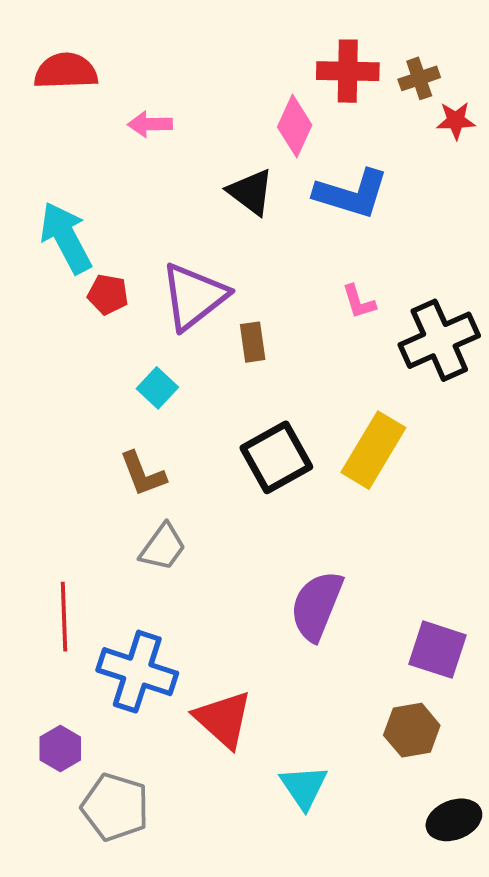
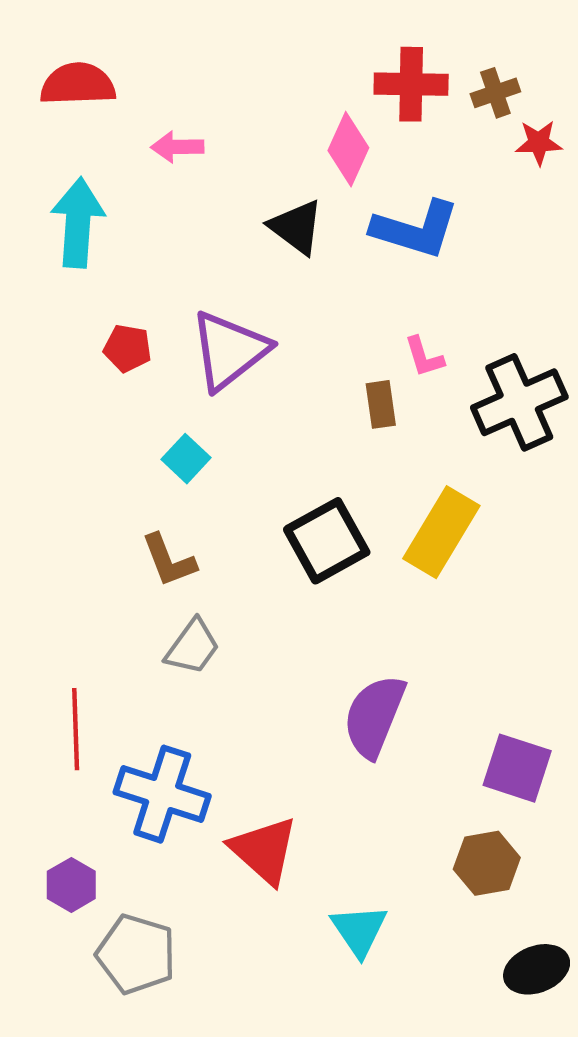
cyan arrow: (66, 238) -> (78, 223), moved, turned 32
brown rectangle: (253, 342) -> (381, 404), moved

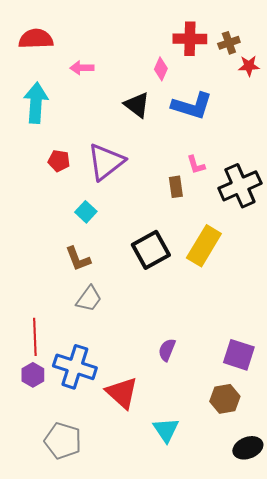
pink diamond: (348, 149) -> (161, 69), size x0.7
purple semicircle: (374, 716) -> (167, 350), moved, size x0.6
purple hexagon: (71, 885) -> (33, 375), moved

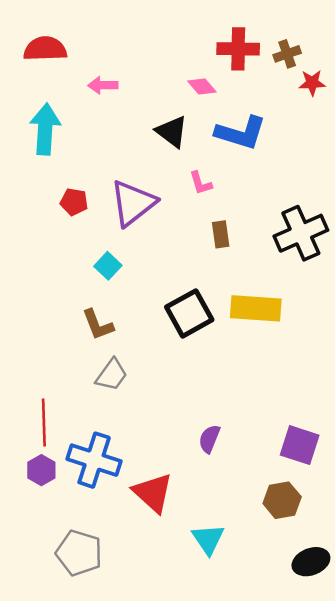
pink diamond: (161, 69) -> (202, 87), turned -65
pink L-shape: (196, 165) -> (201, 183), moved
yellow rectangle: (204, 246) -> (256, 308), turned 63

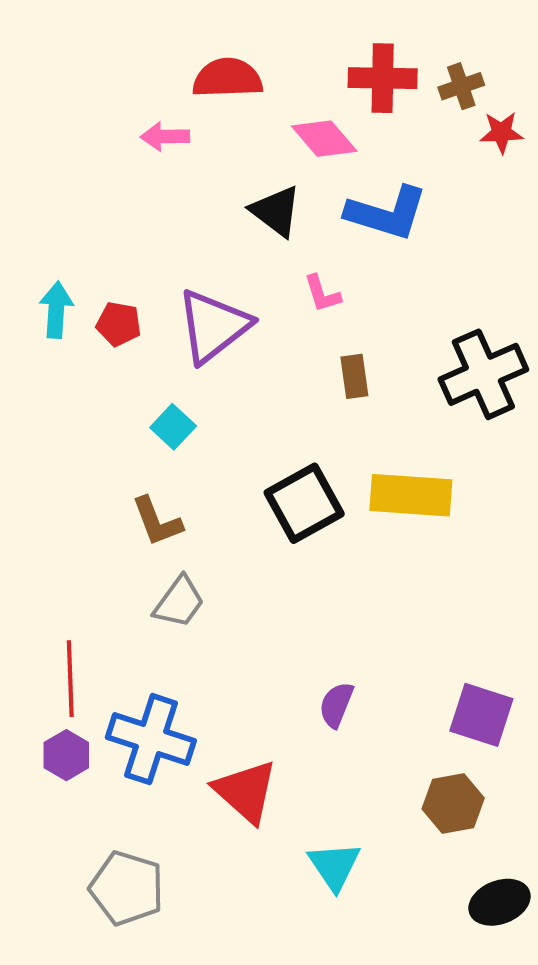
red semicircle: (45, 49) -> (227, 78), moved
pink diamond: (202, 87) -> (324, 139), size x1.4
cyan arrow: (45, 129) -> (56, 310), moved, size x0.7

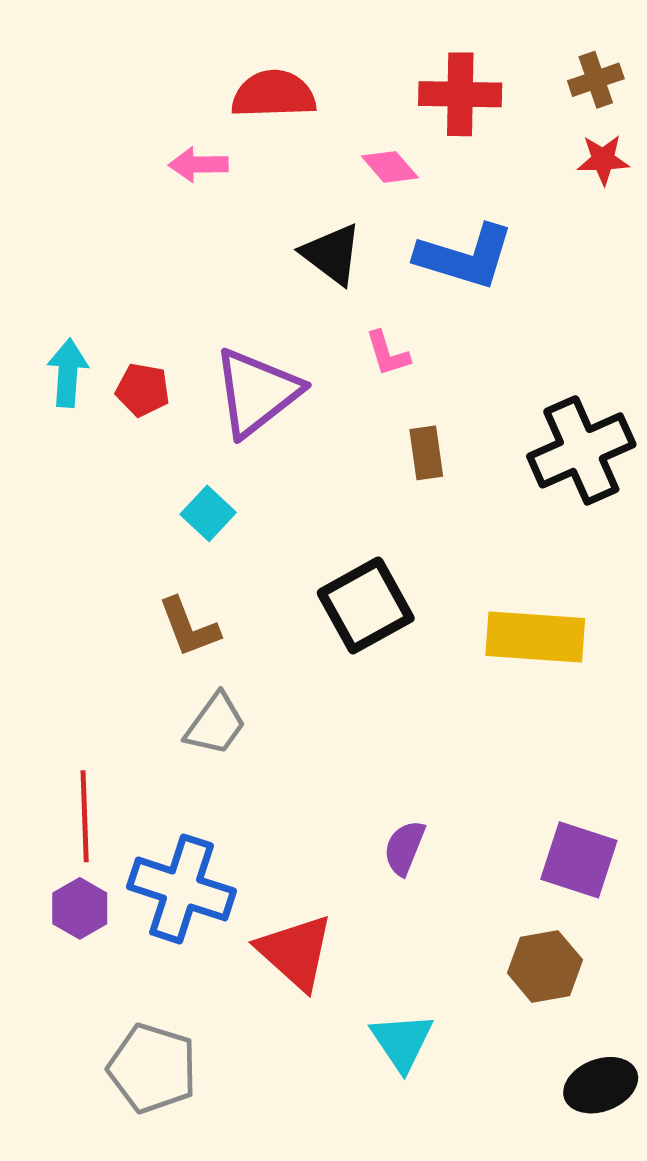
brown cross: (461, 86) -> (596, 80), moved
pink diamond: (324, 139) -> (390, 167), size x0.7
yellow rectangle: (411, 495) -> (535, 637), moved

